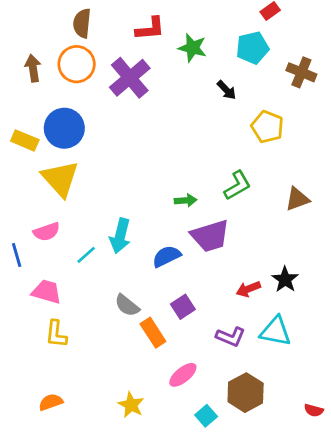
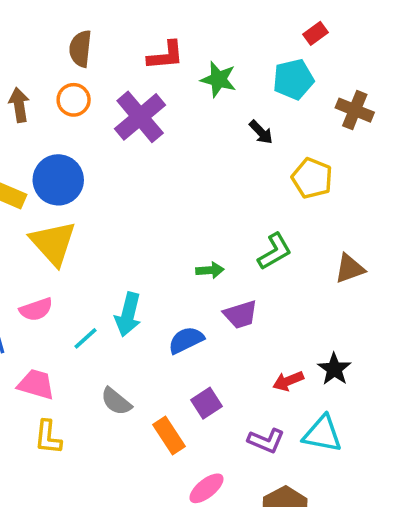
orange circle: (77, 64) -> (74, 100), size x0.7
purple trapezoid: (210, 236) -> (241, 315), size x0.7
gray semicircle: (127, 305) -> (116, 401), moved

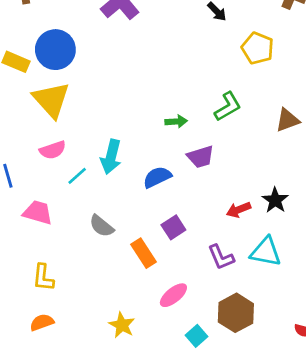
pink semicircle: (36, 309) -> (53, 150), moved
yellow L-shape: (48, 437) -> (43, 278), moved
purple L-shape: (266, 441) -> (221, 257), turned 44

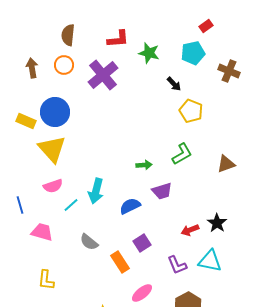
yellow pentagon: (258, 48) -> (191, 111), moved

